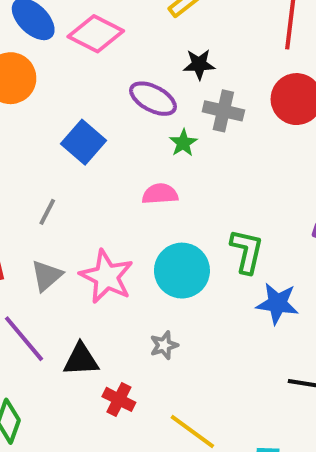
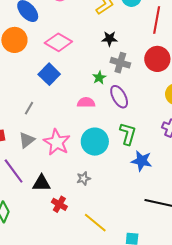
pink diamond: (96, 34) -> (58, 42), moved
purple ellipse: (153, 99) -> (119, 97), moved, turned 30

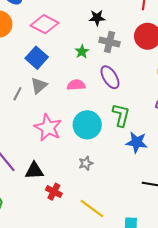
green star: (99, 78) -> (82, 52), moved
gray triangle: (27, 140) -> (39, 86), moved
gray star: (84, 178) -> (86, 163), moved

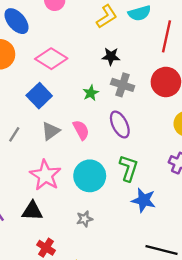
pink semicircle: (76, 85) -> (81, 130), turned 60
gray triangle: (39, 86) -> (51, 131), moved
black triangle: (34, 171) -> (32, 211), moved

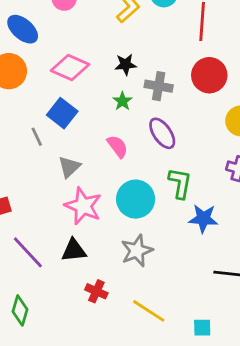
black star: (111, 56) -> (126, 64), moved
gray triangle: (51, 131) -> (69, 167), moved
gray line: (14, 134) -> (37, 137), moved, turned -49
gray star: (84, 219) -> (137, 251), size x1.6

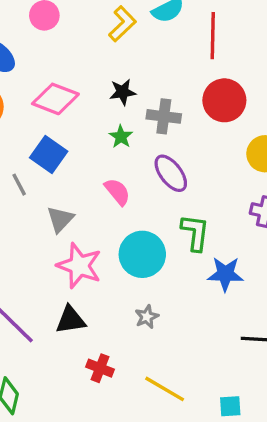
gray star: (137, 251) -> (147, 317), size x0.6

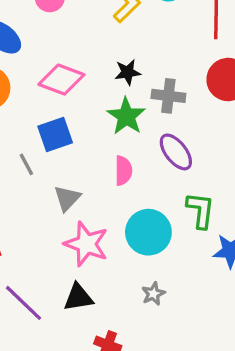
green star: (121, 137) -> (126, 116), size x1.6
blue square: (49, 154) -> (55, 134), turned 36
pink semicircle: (117, 192) -> (123, 171), turned 40

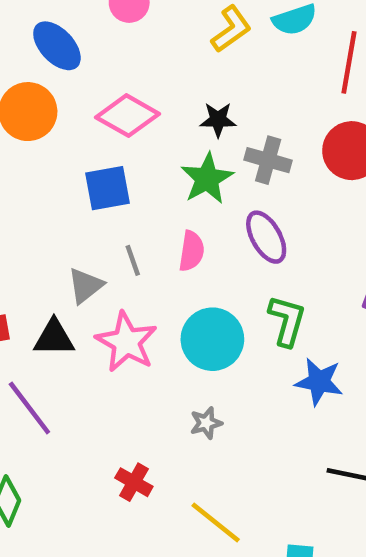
gray line: (26, 164) -> (133, 260), moved
gray triangle: (67, 198) -> (85, 286), moved
black triangle: (78, 297) -> (54, 338), moved

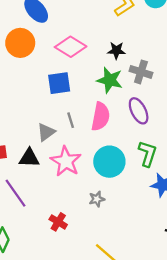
green star: (207, 179) -> (110, 80), turned -30
pink semicircle: (192, 251) -> (101, 117), size x1.4
gray star: (206, 423) -> (97, 199), moved
red cross: (134, 482) -> (58, 222), moved

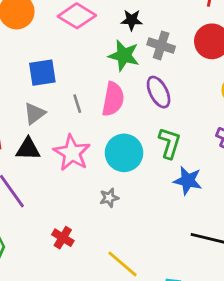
blue square: (59, 83) -> (42, 73), moved
gray triangle: (46, 132) -> (35, 113), moved
red cross: (58, 222) -> (63, 238), moved

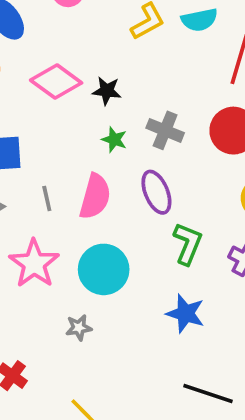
black star: (132, 20) -> (107, 91), moved
green star: (124, 55) -> (114, 140), size x0.6
green L-shape: (170, 143) -> (188, 244), moved

